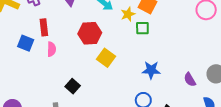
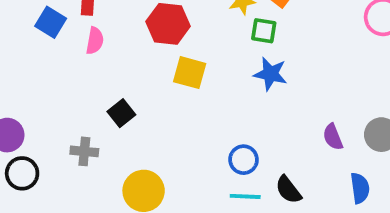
yellow square: (106, 58) -> (190, 73), turned -30
blue star: (151, 70) -> (270, 74), moved

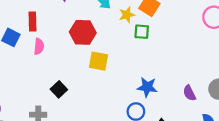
blue star: (270, 74) -> (147, 87), moved

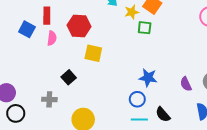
red hexagon: (83, 32) -> (79, 26), moved
yellow square: (98, 61) -> (93, 53), moved

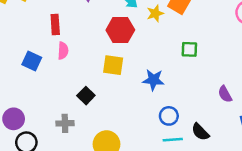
red hexagon: (79, 26) -> (120, 30), moved
green square: (145, 28) -> (189, 49), moved
blue square: (27, 29) -> (32, 61), moved
blue star: (148, 78) -> (153, 80), moved

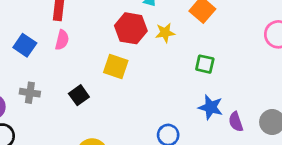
yellow star: (155, 13) -> (165, 33), moved
blue star: (153, 80) -> (211, 107), moved
gray cross: (65, 123) -> (30, 93), moved

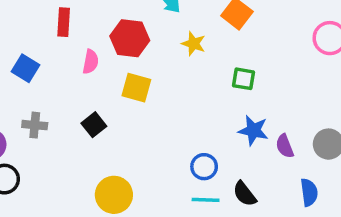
red hexagon: (131, 28) -> (130, 38), moved
yellow star: (165, 33) -> (194, 44), turned 30
pink semicircle: (62, 40) -> (91, 62), moved

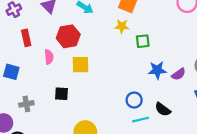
yellow star: (194, 44) -> (122, 26), moved
black square: (94, 125) -> (62, 94), turned -32
purple semicircle: (285, 146) -> (179, 74), turned -88

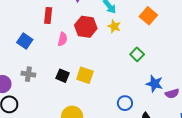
yellow star: (122, 26) -> (114, 26), moved
green square: (143, 41) -> (137, 54), moved, turned 32
yellow square: (81, 65) -> (85, 75), moved

